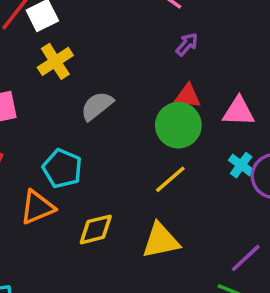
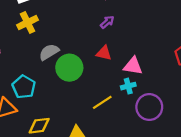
green circle: (178, 125) -> (69, 68), moved
cyan cross: (241, 165) -> (128, 86), moved, turned 32
yellow line: (170, 179) -> (102, 102), moved

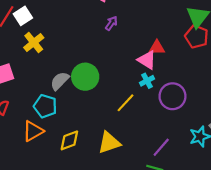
gray semicircle: (49, 52) -> (60, 81), moved
red triangle: (104, 53) -> (157, 47), moved
pink triangle: (133, 66) -> (147, 60), turned 36

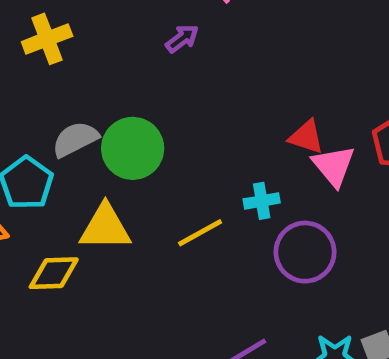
purple arrow: (111, 23) -> (182, 38), moved
pink triangle: (147, 60) -> (334, 166), moved
yellow triangle: (109, 143) -> (105, 227), moved

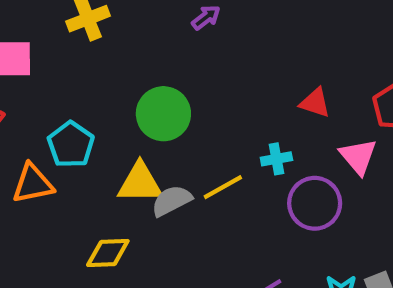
gray semicircle: (75, 139) -> (172, 201), moved
pink triangle: (334, 166) -> (358, 156), moved
yellow diamond: (54, 273) -> (108, 253), moved

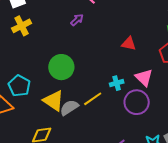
red triangle: (315, 103) -> (129, 44), moved
pink triangle: (358, 156) -> (144, 78), moved
yellow triangle: (140, 183) -> (54, 101), turned 40

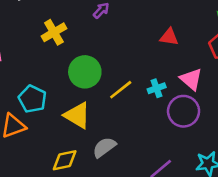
yellow cross: (22, 26) -> (54, 32), moved
yellow line: (93, 99) -> (121, 90), moved
gray semicircle: (69, 108) -> (104, 147), moved

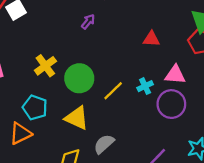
yellow cross: (54, 32) -> (45, 66), moved
pink triangle: (191, 79) -> (175, 75), turned -30

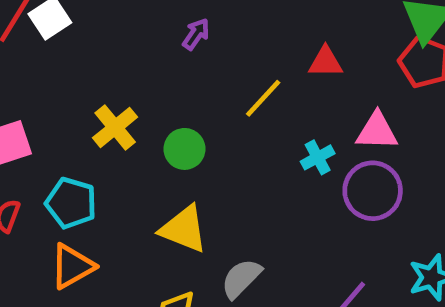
green circle: (79, 78) -> (184, 149), size x0.7
yellow line: (113, 91) -> (263, 98), moved
cyan pentagon: (35, 108) -> (71, 203), moved

